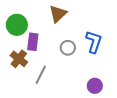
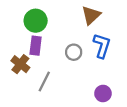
brown triangle: (58, 14) -> (91, 15), moved
green circle: (17, 25) -> (36, 21), moved

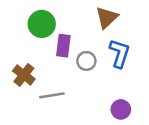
purple rectangle: (36, 46) -> (63, 46), moved
gray line: (44, 82) -> (52, 95), turned 54

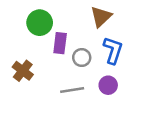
gray line: (52, 95) -> (72, 90), moved
purple circle: (121, 109) -> (108, 85), moved

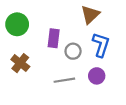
green circle: (40, 23) -> (17, 24), moved

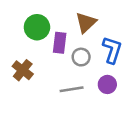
brown triangle: (90, 15) -> (86, 22), moved
green circle: (17, 24) -> (37, 27), moved

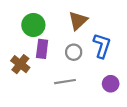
purple rectangle: (60, 43) -> (42, 49), moved
purple circle: (107, 84) -> (111, 84), moved

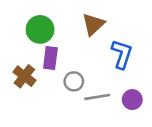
gray circle: (74, 52) -> (74, 81), moved
gray line: (65, 82) -> (97, 97), moved

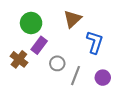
purple rectangle: (50, 58) -> (39, 45), turned 30
gray line: (97, 97) -> (75, 76), turned -60

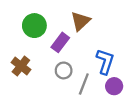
blue L-shape: (95, 42) -> (105, 61), moved
purple rectangle: (39, 45) -> (60, 42), moved

